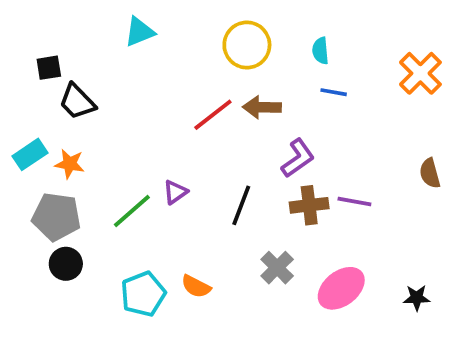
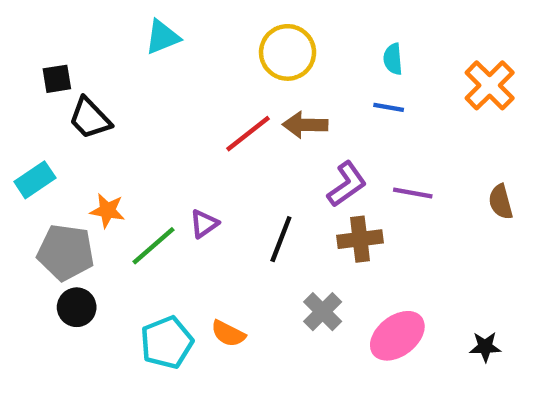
cyan semicircle: (320, 51) -> (393, 59), moved
orange star: (70, 164) -> (107, 211), moved
purple line: (354, 202) -> (413, 193), moved

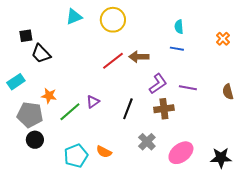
yellow circle: (288, 52) -> (113, 20), moved
orange cross: (490, 85) -> (223, 39), size x0.6
black star: (485, 347) -> (221, 158), size x1.5

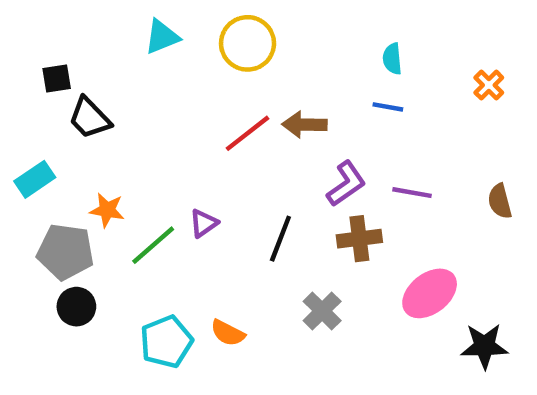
pink ellipse: (181, 153) -> (430, 293), moved

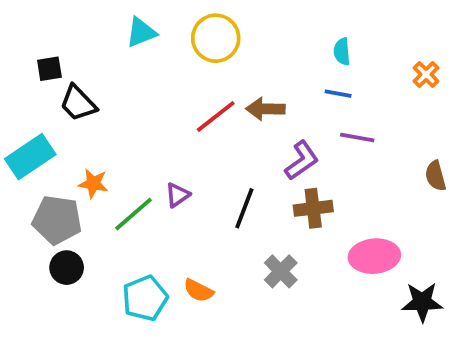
cyan rectangle: (35, 179) -> (30, 157), size x1.4
purple line: (412, 193) -> (357, 138), moved
pink ellipse: (430, 293) -> (374, 256), turned 33

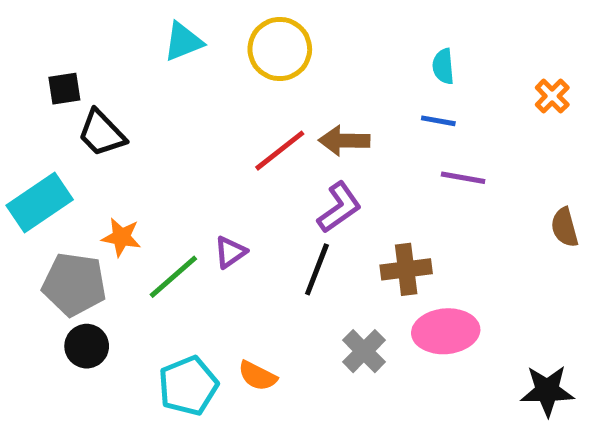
purple L-shape: (302, 161) -> (339, 207), moved
pink ellipse: (374, 256) -> (446, 331), moved

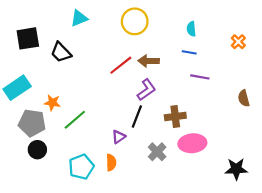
yellow circle: (280, 49) -> (135, 21), moved
black square: (64, 89) -> (28, 38), size x1.6
black trapezoid: (102, 133) -> (61, 52), moved
purple triangle: (230, 252) -> (119, 137), moved
orange semicircle: (258, 376) -> (111, 162), turned -119

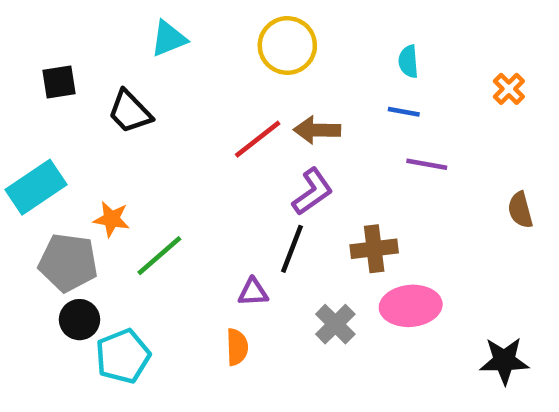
black square: (28, 38) -> (59, 82), size x0.7
purple triangle: (119, 137) -> (253, 292), turned 32
cyan pentagon: (81, 167) -> (123, 356), moved

